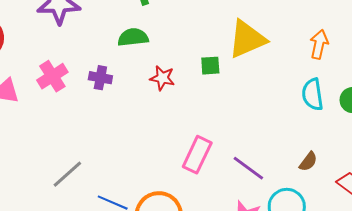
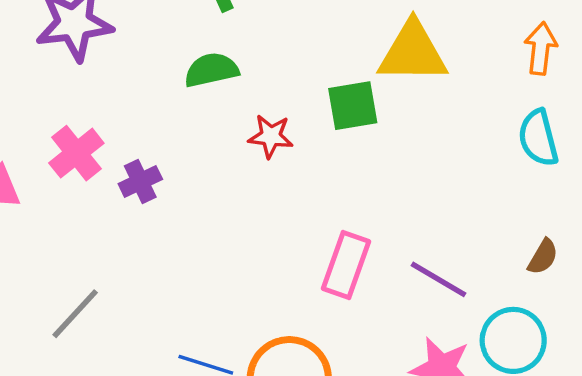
yellow triangle: (247, 39) -> (413, 52), turned 30
green square: (210, 66) -> (353, 106), size x1.4
purple cross: (100, 78) -> (140, 181), moved, turned -30
gray line: (67, 174) -> (75, 314), moved

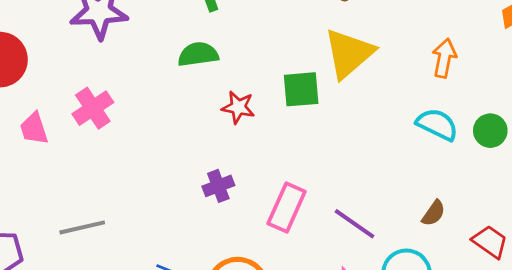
yellow triangle: (413, 52) -> (349, 53), turned -46
cyan semicircle: (538, 138) -> (437, 124), turned 126
purple cross: (140, 181) -> (218, 186), moved
gray line: (75, 314) -> (82, 227), turned 30

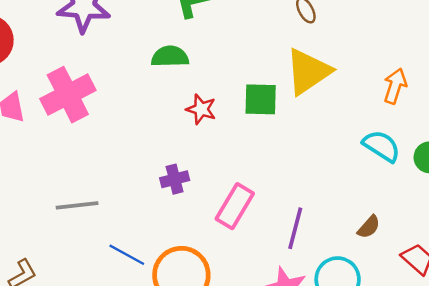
pink cross: (93, 108) -> (68, 95), size x1.4
purple line: (355, 224) -> (295, 228), turned 63
gray line: (82, 227) -> (77, 205), moved

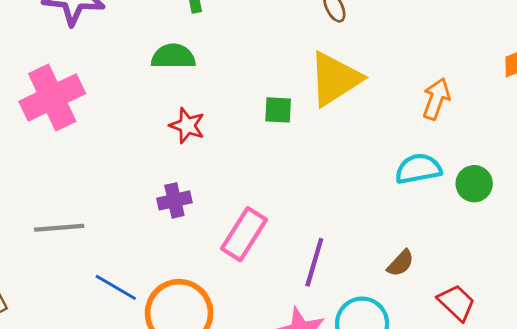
green square: (261, 99) -> (278, 110), size x0.7
red star: (201, 109) -> (187, 126), moved
cyan semicircle: (382, 146) -> (418, 169), turned -45

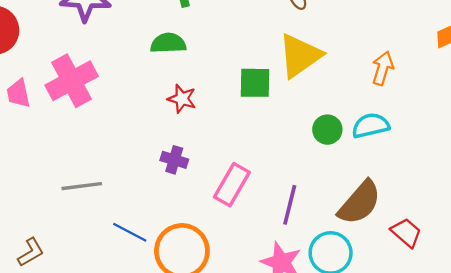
green square: (278, 110) -> (255, 83), size x1.4
green circle: (474, 184) -> (327, 130), moved
purple cross: (174, 200) -> (174, 160), turned 32
brown semicircle: (400, 263) -> (360, 203), size x2.0

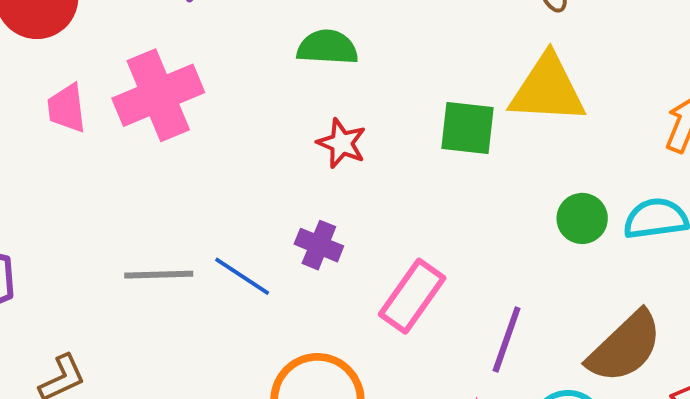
yellow triangle: (300, 56) -> (548, 89), turned 33
blue line: (130, 232) -> (242, 276), moved

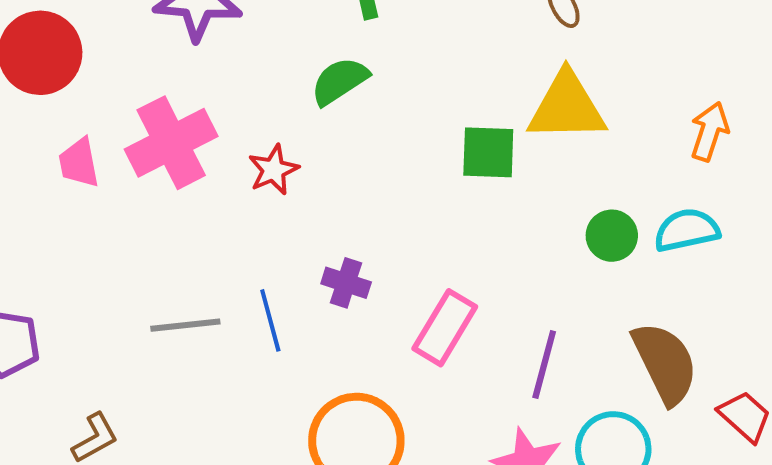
green semicircle: (327, 47) -> (340, 81), turned -32
red star: (342, 143) -> (273, 170), moved, turned 30
blue line: (242, 276) -> (270, 320), turned 46
brown semicircle: (625, 347) -> (665, 363), turned -68

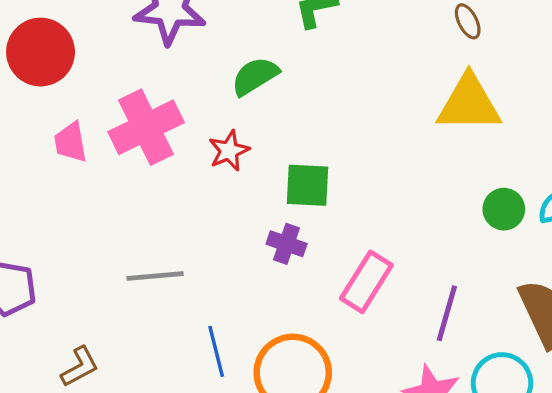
green semicircle: (340, 81) -> (255, 76), moved
green square: (488, 152) -> (308, 185), moved
blue line: (270, 320) -> (216, 351), moved

